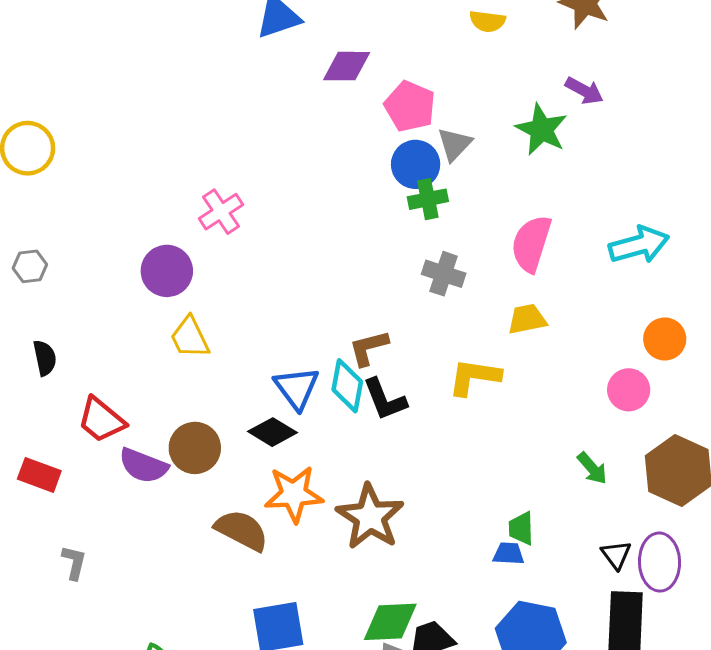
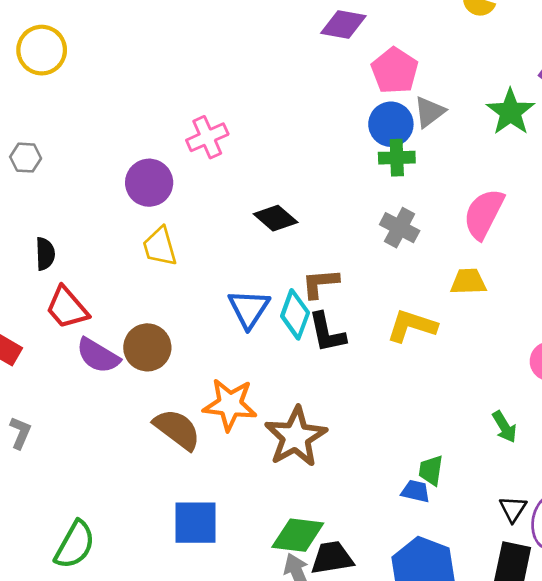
black semicircle: (45, 358) -> (45, 254), moved
black diamond: (272, 432) -> (276, 218), moved

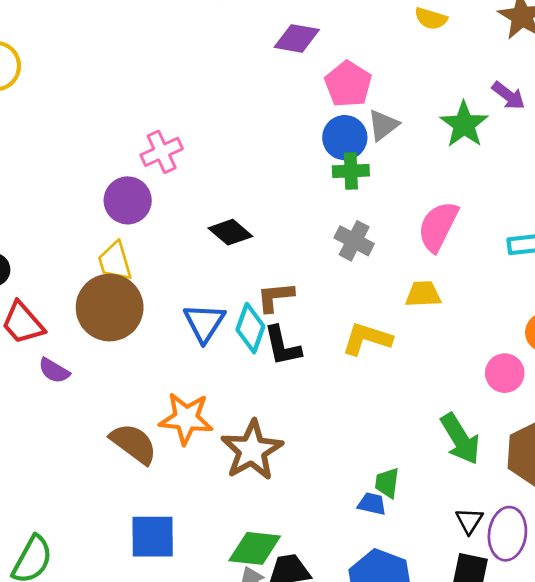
purple circle: (149, 183) -> (128, 200), moved
brown circle: (147, 347) -> (110, 308), moved, size x1.4
purple semicircle: (98, 356) -> (54, 371), size x0.7
green arrow: (505, 427) -> (460, 439), size x1.6

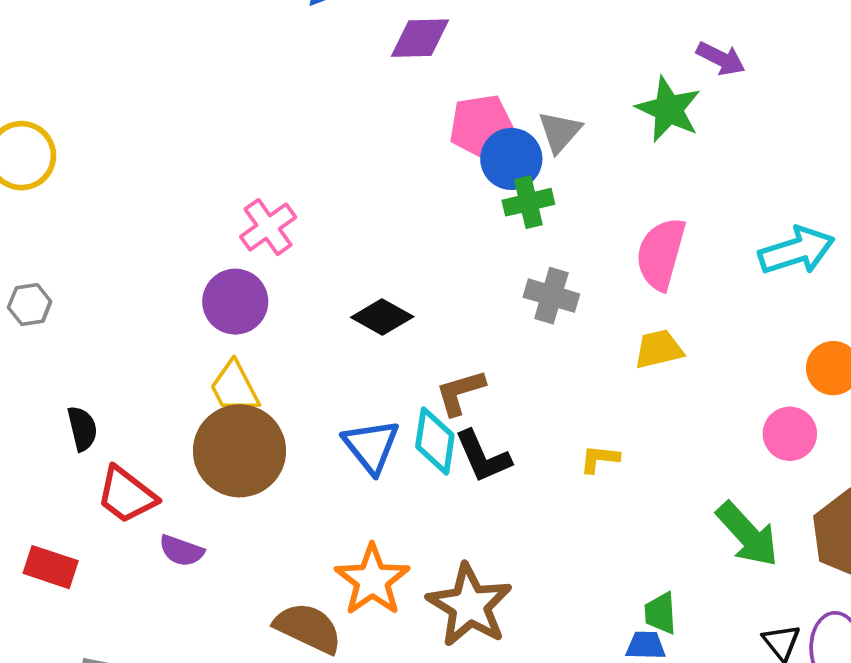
pink pentagon: (348, 84) -> (481, 126), moved, turned -30
yellow L-shape: (367, 339) -> (600, 459), moved, size x0.6
orange star: (186, 418) -> (372, 580), turned -30

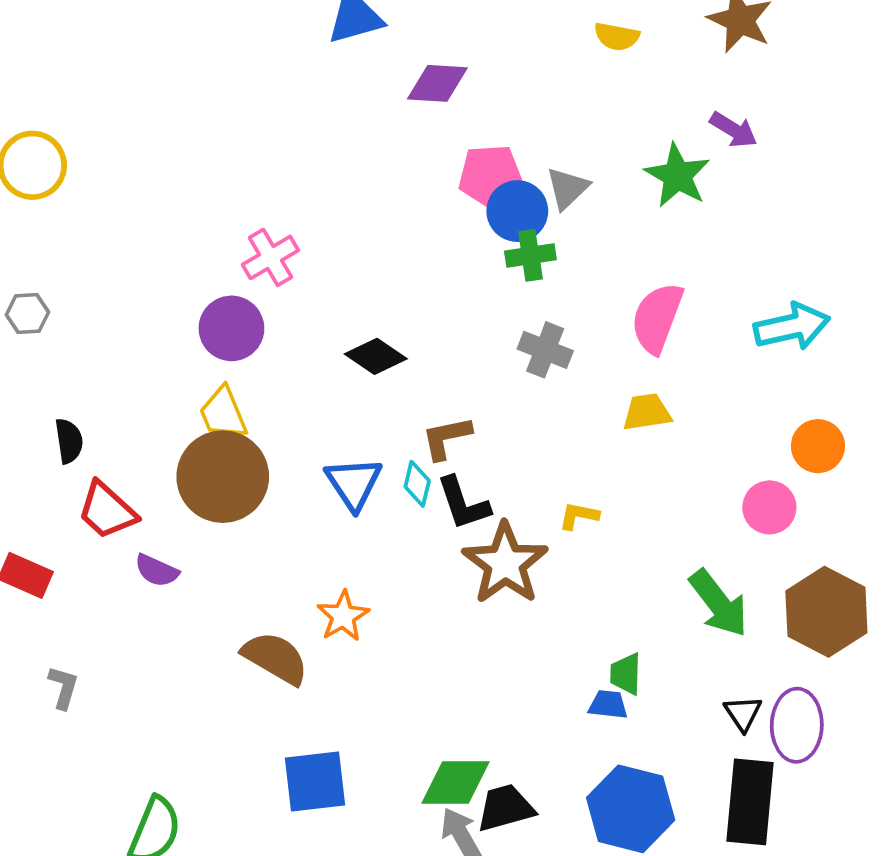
cyan diamond: (435, 441) -> (417, 484), size x0.7
orange star: (372, 580) -> (343, 616), size x0.7
brown star: (469, 605) -> (505, 563), moved

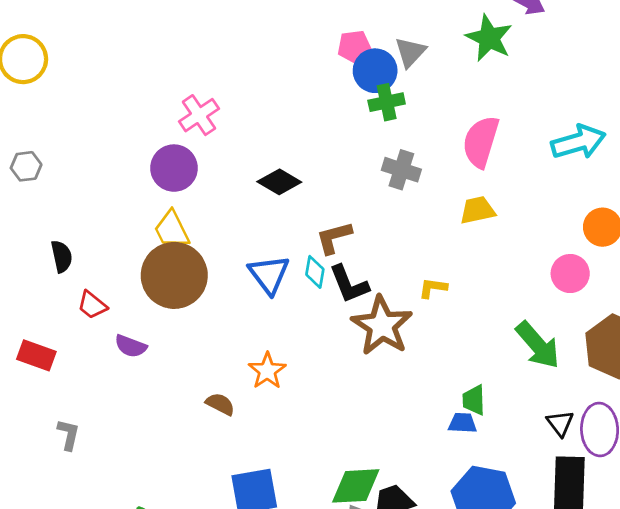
pink pentagon: (491, 176) -> (354, 47), size x0.7
red trapezoid: (107, 510) -> (92, 305), size x0.7
brown semicircle: (275, 658) -> (220, 404), size x0.6

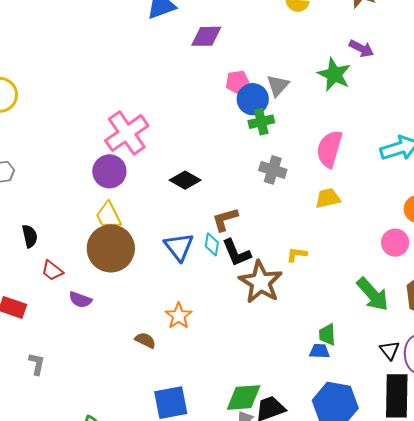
pink cross: (199, 115) -> (127, 133), size x1.5

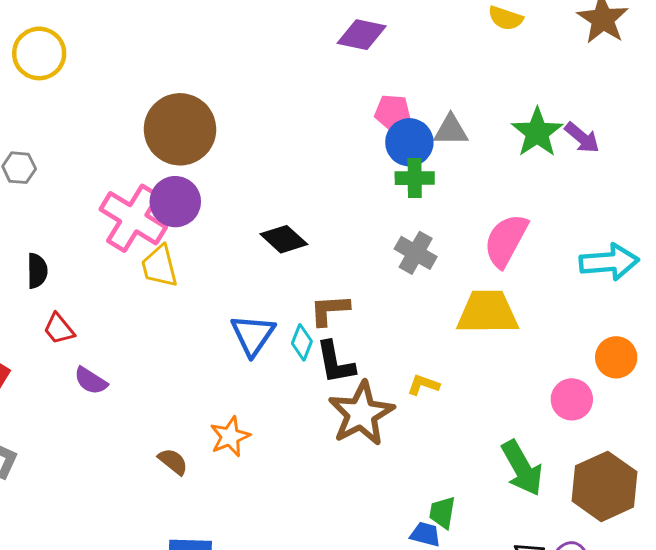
purple arrow: (361, 48) -> (582, 138), moved
gray triangle: (278, 85) -> (451, 130), turned 35
pink cross: (127, 133) -> (133, 218), moved, turned -36
yellow trapezoid: (328, 198) -> (487, 312), size x1.6
brown circle: (111, 248) -> (180, 129), moved

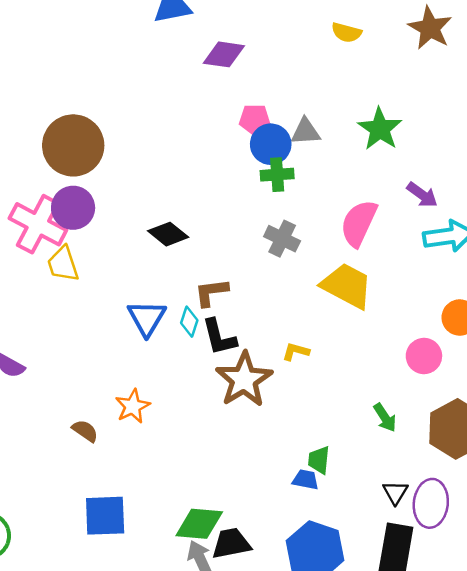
purple arrow: (582, 138) -> (422, 195), moved
yellow trapezoid: (487, 312) -> (347, 286), turned 32
green arrow: (522, 468) -> (385, 418), size x0.6

